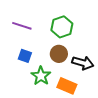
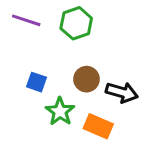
purple line: (22, 26) -> (26, 20), moved
green hexagon: (62, 27) -> (76, 23), moved

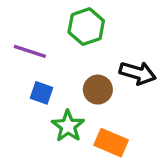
purple line: (26, 20) -> (30, 51), moved
black arrow: (122, 92) -> (138, 73), moved

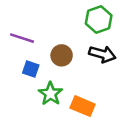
green hexagon: (86, 27) -> (99, 20), moved
brown circle: (98, 90) -> (62, 55), moved

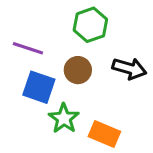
green hexagon: (99, 20) -> (90, 25), moved
blue square: (31, 69) -> (39, 87), size x1.5

